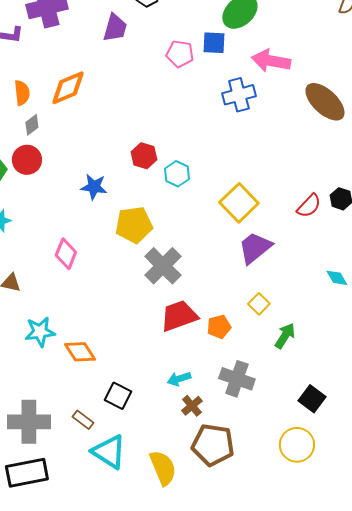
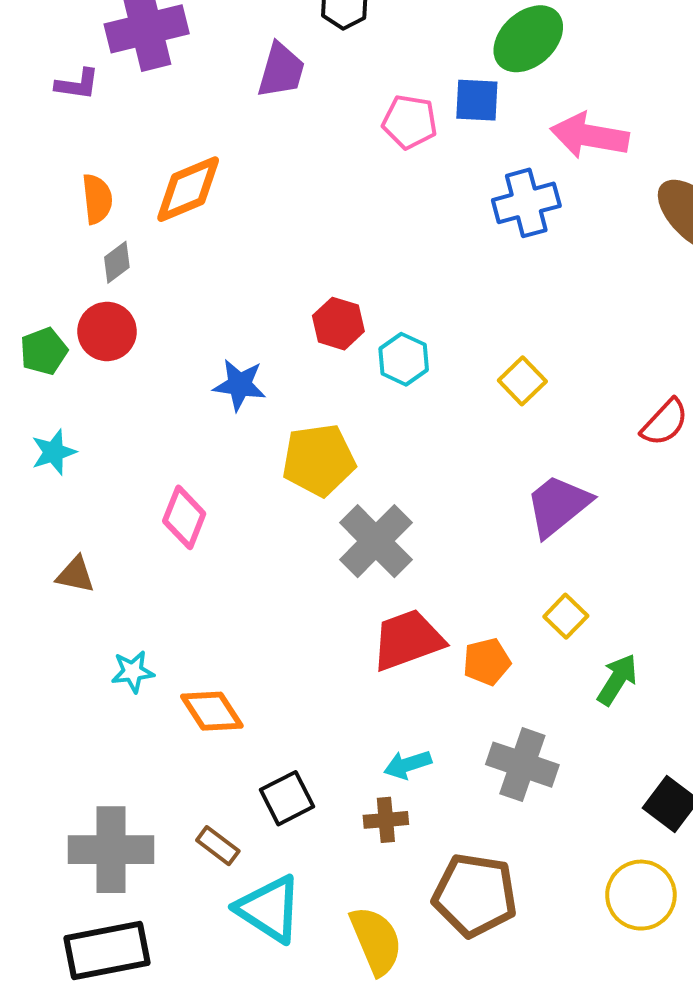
yellow square: (239, 203) -> (522, 381), moved, size x0.6
cyan star: (40, 332) -> (133, 672), size x0.7
black square: (118, 396) -> (287, 798), turned 36
brown cross: (192, 406) -> (386, 820), moved, turned 35

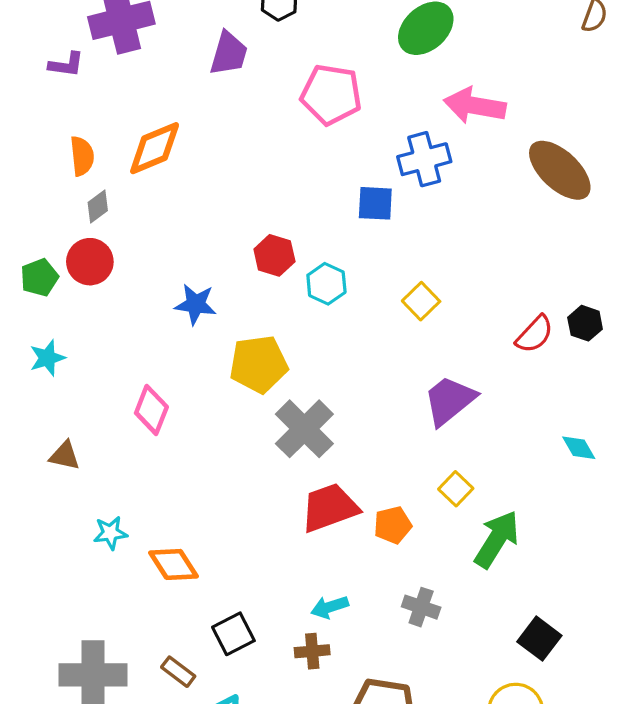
blue square: (477, 100) -> (375, 203), moved
pink pentagon: (410, 122) -> (331, 95), size x1.4
green arrow: (617, 680) -> (497, 539), size x1.4
gray cross: (522, 765) -> (421, 607), size x0.7

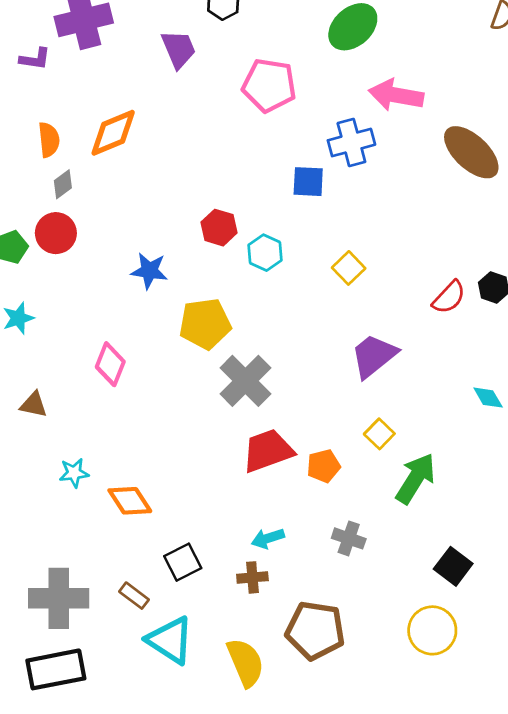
purple trapezoid: (229, 54) -> (179, 49), turned -39

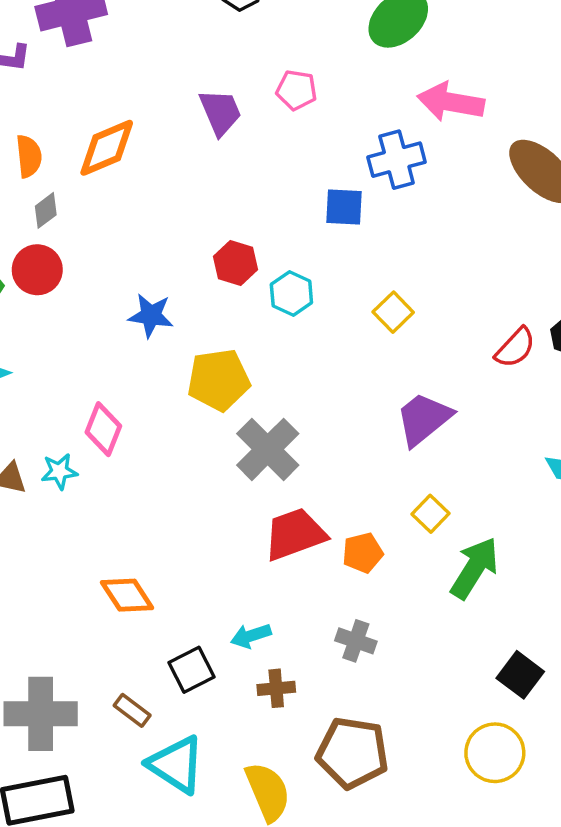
purple trapezoid: (179, 49) -> (220, 112), moved
pink pentagon: (269, 85) -> (297, 90), size x0.6
cyan star: (74, 473) -> (59, 471), moved
cyan arrow: (268, 538) -> (251, 636), moved
gray cross: (349, 538) -> (356, 641), moved

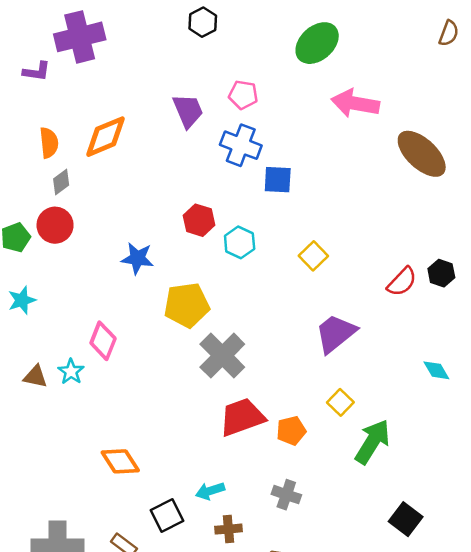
blue cross: (397, 160) -> (241, 145), moved, turned 36
cyan star: (59, 471) -> (71, 372), turned -30

